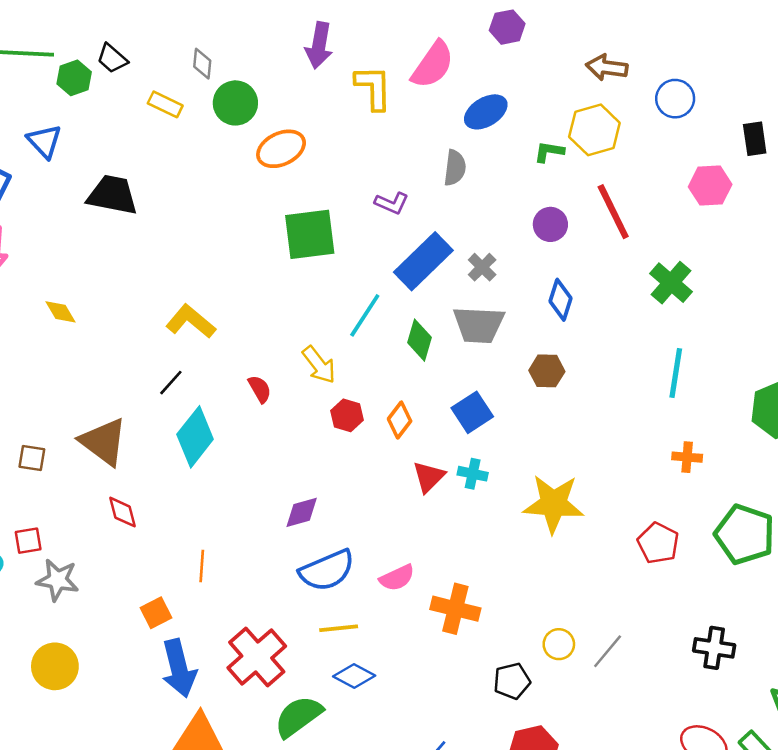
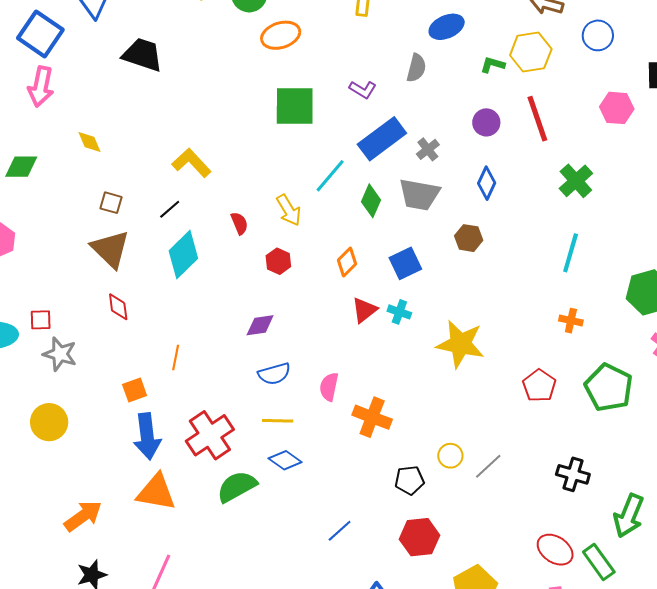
red hexagon: (347, 415) -> (278, 261), moved
brown square: (32, 458) -> (111, 203), moved
blue semicircle: (327, 570) -> (274, 374), size x0.7
pink semicircle: (397, 578) -> (329, 387), turned 120

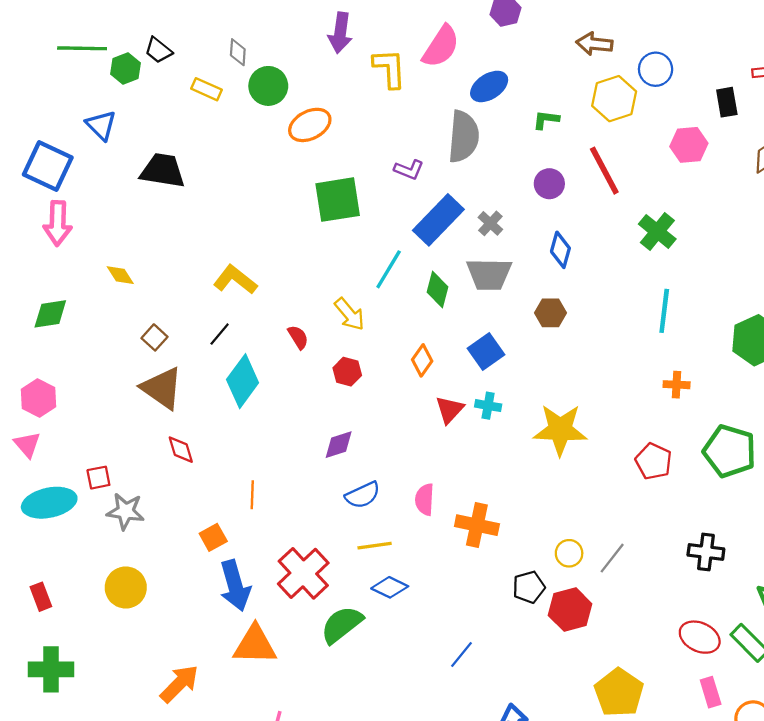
yellow hexagon: (531, 52) -> (614, 99), moved
gray semicircle: (416, 68) -> (463, 137), size x1.6
brown square: (111, 203) -> (155, 337), turned 35
red hexagon: (419, 537) -> (570, 610), moved

